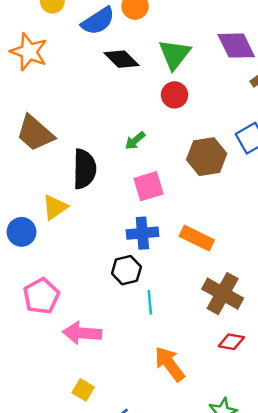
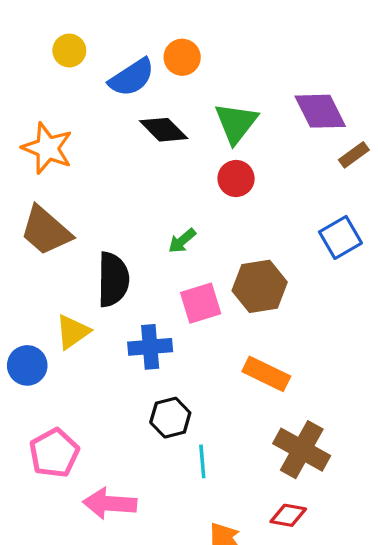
orange star: (29, 52) -> (47, 148), moved
brown hexagon: (207, 157) -> (260, 286), moved
blue cross: (142, 233) -> (150, 347), moved
red diamond: (231, 342) -> (288, 515), moved

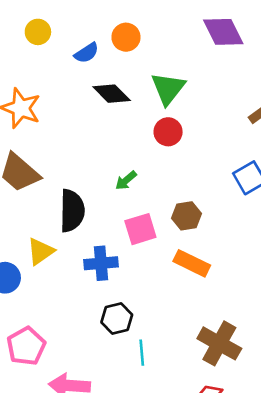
blue semicircle: (132, 77) -> (87, 53), size x0.7
purple diamond: (320, 111) -> (223, 32), moved
brown hexagon: (260, 286) -> (186, 216), size x0.7
orange rectangle: (266, 374) -> (192, 263), moved

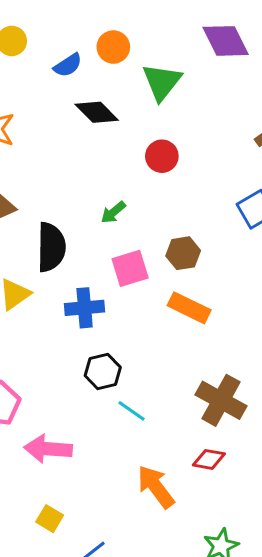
green triangle: (168, 88) -> (162, 82), moved
cyan line: (142, 353) -> (132, 411), turned -50

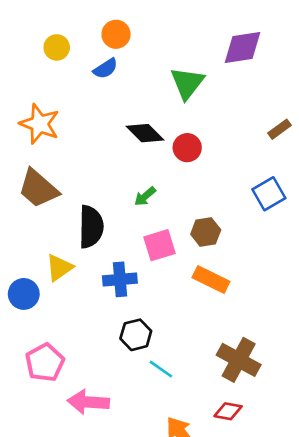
purple diamond: (226, 41) -> (243, 47), turned -72
orange circle: (113, 47) -> (116, 34), moved
black diamond: (97, 112) -> (145, 133), moved

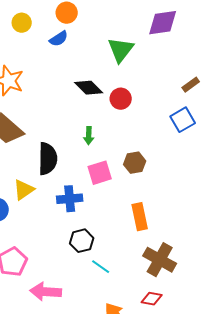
blue square: (269, 194) -> (183, 120), moved
green arrow: (145, 196) -> (89, 136), turned -48
orange rectangle: (211, 279) -> (140, 217), moved, turned 52

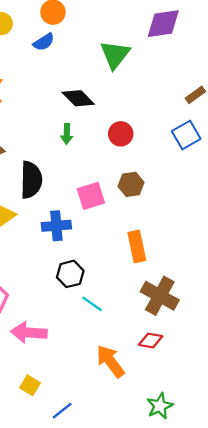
red circle: (121, 99) -> (121, 134), moved
green arrow: (89, 136) -> (67, 134), moved

